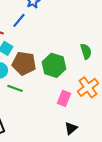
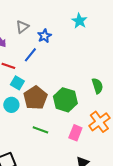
brown pentagon: (24, 63) -> (35, 98), turned 30
green line: (15, 88) -> (40, 130), moved

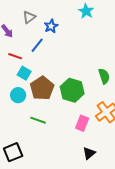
green line: (40, 130) -> (38, 120), moved

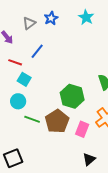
blue star: (51, 26) -> (51, 18), moved
brown pentagon: (42, 88) -> (57, 121), moved
green line: (38, 120) -> (32, 119), moved

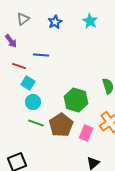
gray triangle: (29, 23) -> (23, 19), moved
blue line: (37, 51) -> (41, 55), turned 56
cyan circle: (18, 101) -> (33, 102), moved

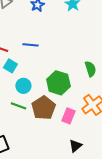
blue line: (41, 55) -> (30, 45), moved
cyan circle: (33, 102) -> (23, 86), moved

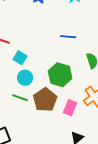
blue line: (30, 45) -> (68, 37), moved
cyan square: (10, 66) -> (20, 58), moved

